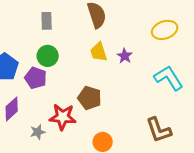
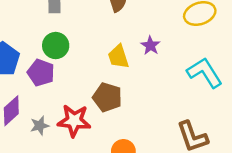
yellow trapezoid: (99, 52) -> (118, 57), moved
gray star: (38, 132) -> (40, 126), moved

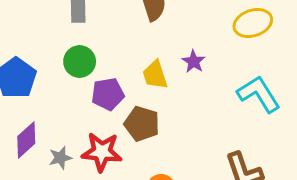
purple pentagon: (41, 73) -> (108, 94), moved, turned -30

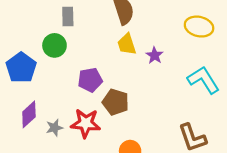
yellow ellipse: (253, 23) -> (199, 27), turned 32
green circle: (80, 62) -> (54, 45), moved
yellow trapezoid: (155, 75) -> (127, 44), moved

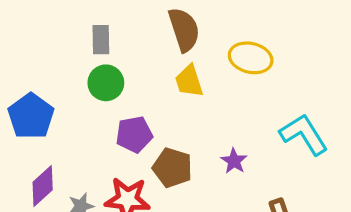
yellow ellipse: (199, 27) -> (251, 58), moved
green circle: (54, 45) -> (106, 83), moved
purple star: (155, 55) -> (234, 161), moved

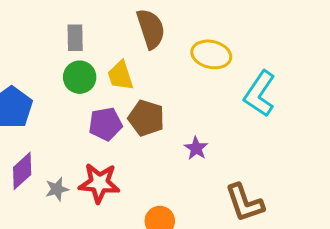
yellow trapezoid: (189, 81) -> (120, 76), moved
cyan L-shape: (304, 134) -> (260, 94), moved, turned -114
brown pentagon: (172, 168) -> (146, 118), moved

